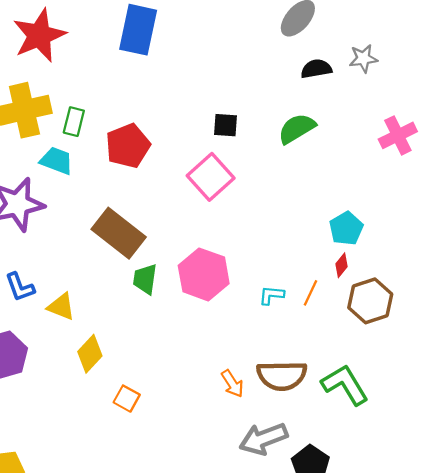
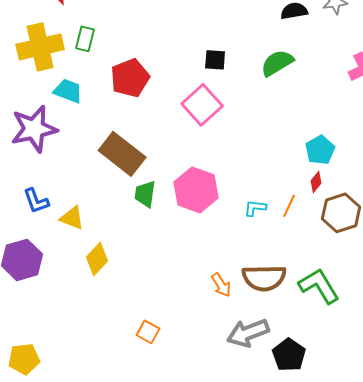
green rectangle: (74, 122) -> (85, 39), moved
orange square: (127, 399) -> (148, 332), moved

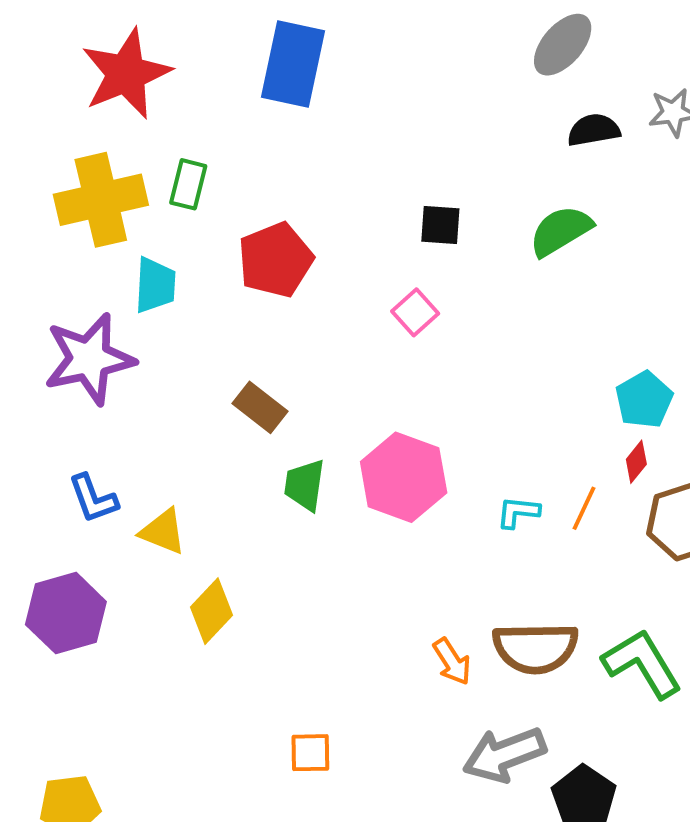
cyan trapezoid: (68, 91) -> (155, 285), turned 72
pink square: (202, 105) -> (415, 312), size x0.6
brown rectangle: (122, 154) -> (260, 407), size x0.6
orange square: (148, 332) -> (310, 753), turned -30

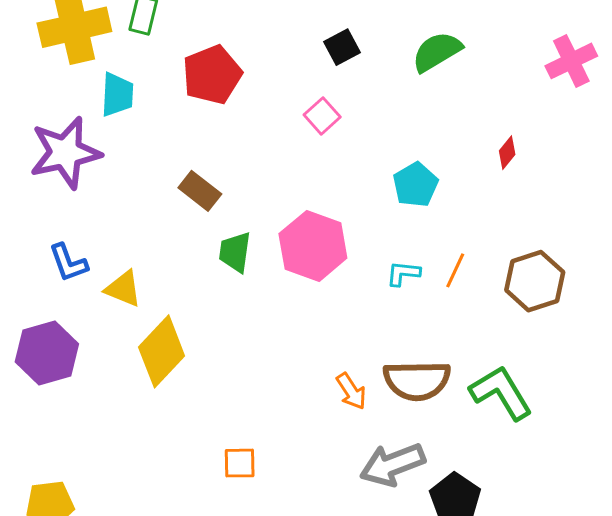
black square: (440, 225) -> (342, 47), turned -32
cyan pentagon: (644, 400) -> (415, 185), moved
red diamond: (636, 462) -> (507, 153), moved
yellow diamond: (211, 611) -> (162, 351), size x1.4

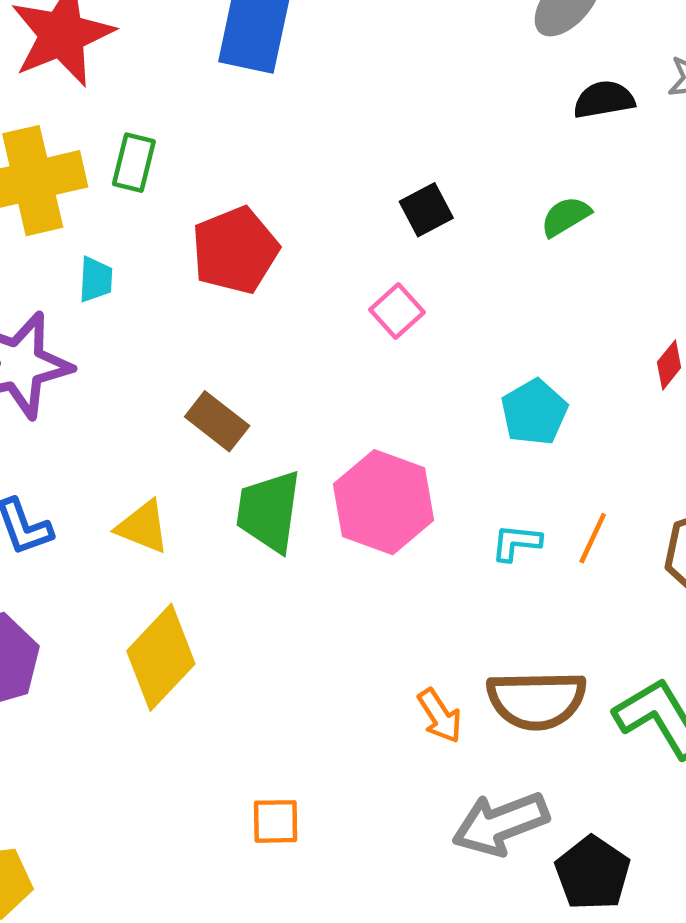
green semicircle: (437, 52) -> (566, 217), size x0.7
cyan trapezoid: (117, 95) -> (96, 280), size x0.7
green trapezoid: (235, 252) -> (269, 511), size x1.4
yellow triangle: (123, 289) -> (143, 527), moved

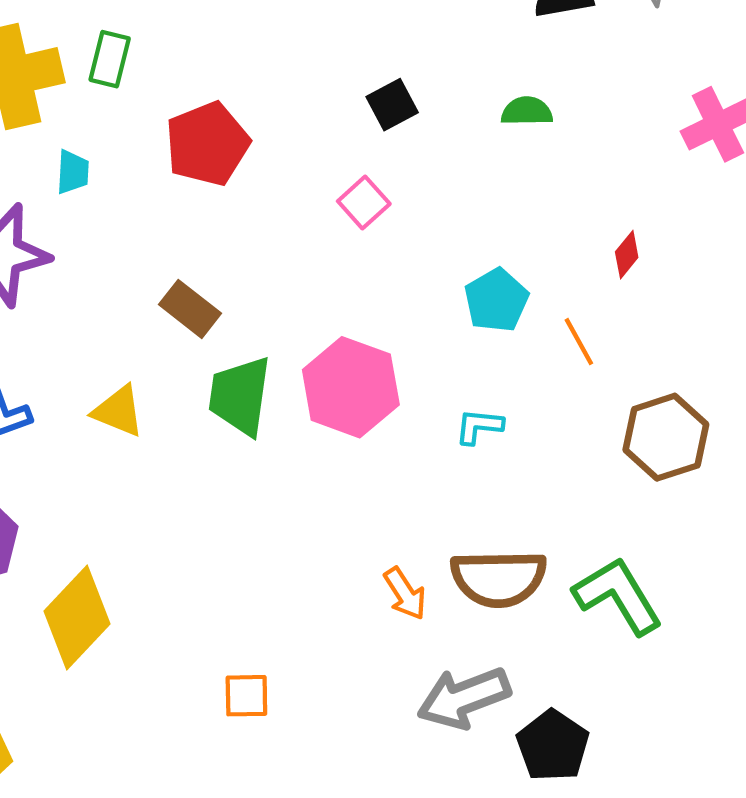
green semicircle: (566, 217) -> (527, 111), turned 30
orange line: (593, 538) -> (579, 342), moved, turned -54
yellow diamond: (161, 657) -> (77, 617), moved

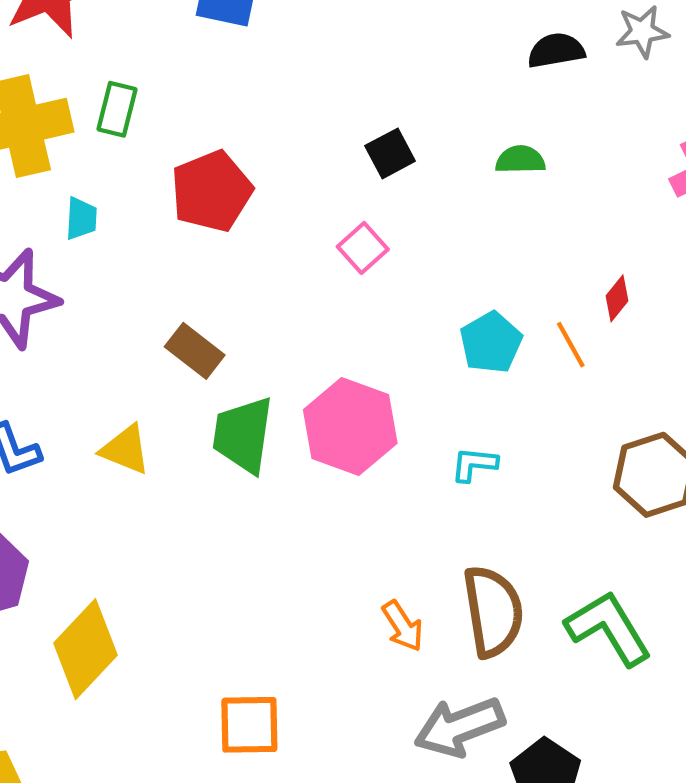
orange line: (579, 342) -> (571, 345), moved
brown semicircle: (499, 578) -> (493, 611), turned -98
orange square: (246, 696) -> (249, 725), size x1.4

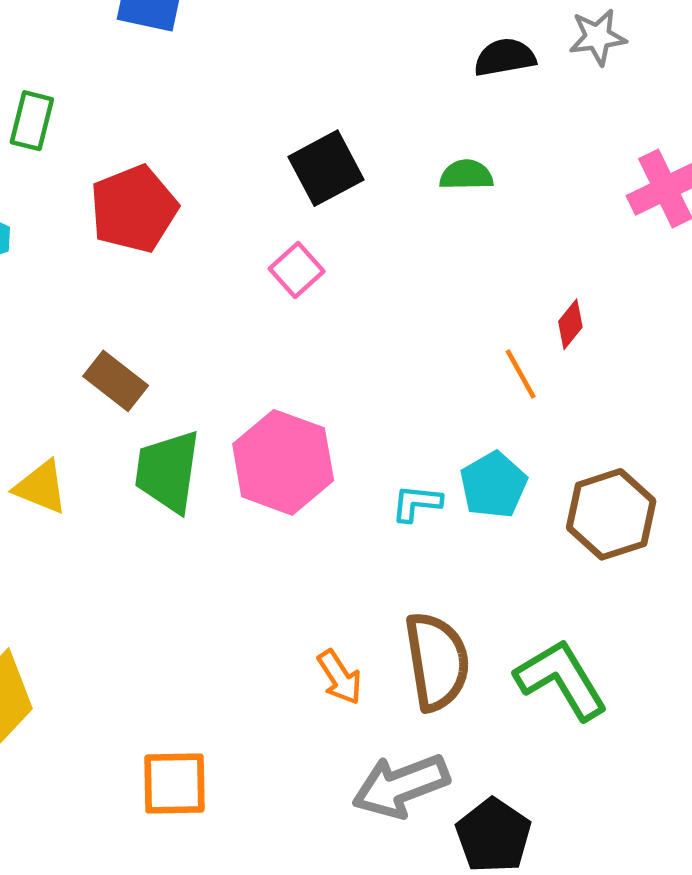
black square: (390, 153) -> (326, 168), size x1.4
cyan pentagon: (491, 342) -> (493, 485), moved

